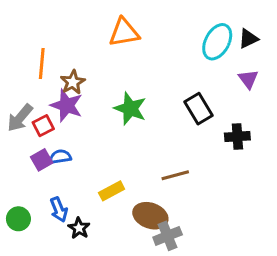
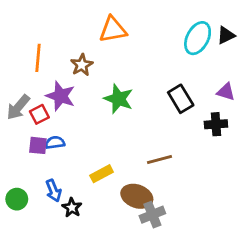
purple triangle: (248, 79) -> (226, 92), moved, turned -36
brown star: (73, 82) -> (82, 65), moved
purple square: (42, 160) -> (38, 145), turned 36

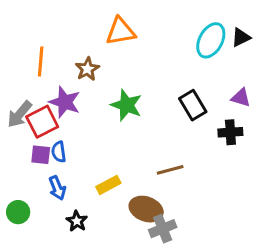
red square: (39, 114) -> (42, 122), size x1.5
blue semicircle: (55, 143) -> (59, 152), turned -90
blue arrow: (54, 191) -> (57, 188), moved

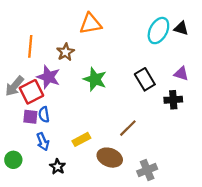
black triangle: (241, 37) -> (181, 28), turned 42
brown line: (170, 170) -> (128, 128), turned -30
gray cross: (163, 229) -> (147, 170), moved

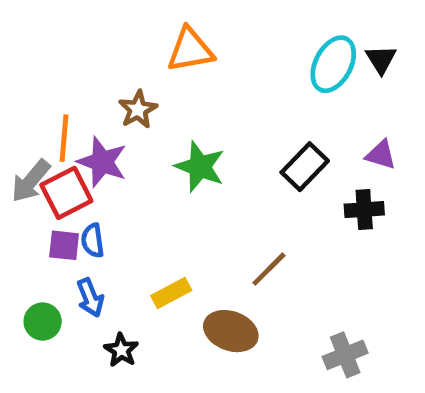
black triangle: (181, 28) -> (381, 59), turned 42
orange line: (30, 46) -> (64, 138), moved
black rectangle: (145, 79) -> (305, 167), turned 75
green circle: (13, 160) -> (43, 322), moved
gray cross: (147, 170) -> (345, 355), moved

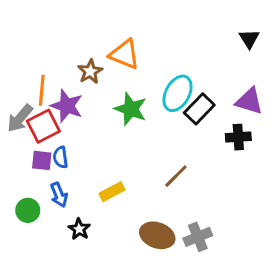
orange triangle: (190, 50) -> (124, 54), moved, turned 32
cyan ellipse: (333, 64) -> (178, 93), moved
purple triangle: (381, 155) -> (249, 101), size x1.4
brown ellipse: (231, 331) -> (157, 235), moved
gray cross: (345, 355) -> (198, 237), moved

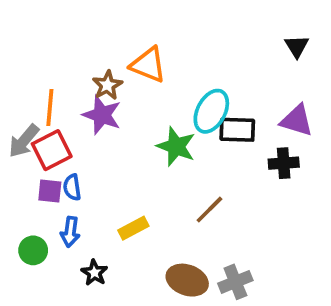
purple star: (67, 106) -> (102, 115), moved
green star: (131, 109) -> (176, 146), moved
black rectangle: (199, 109) -> (237, 130), turned 48
blue arrow: (59, 195) -> (70, 232), turned 30

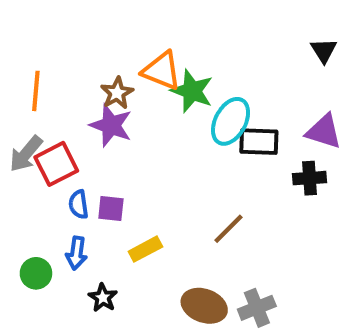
orange line: (50, 107) -> (36, 91), moved
green star: (176, 146) -> (192, 91), moved
purple square: (50, 191) -> (111, 208), moved

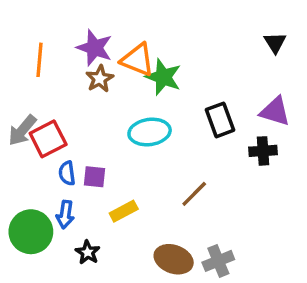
orange line: (36, 91) -> (39, 60), moved
cyan ellipse: (231, 121) -> (150, 132), moved, turned 54
purple star: (111, 125) -> (94, 48), moved
black rectangle: (259, 142) -> (220, 120), turned 68
green circle: (36, 273) -> (31, 232), size x1.6

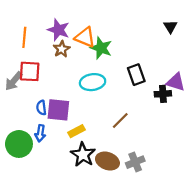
purple triangle: (275, 111) -> (176, 82), moved
red square: (48, 139) -> (30, 71), moved, turned 30
purple square: (94, 177) -> (58, 110), size x1.6
black star: (88, 252) -> (83, 155), moved, size x1.6

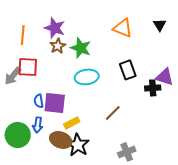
orange triangle: (85, 37) -> (123, 28), moved
green star: (101, 48) -> (81, 48), moved
brown ellipse: (107, 161) -> (61, 140), moved

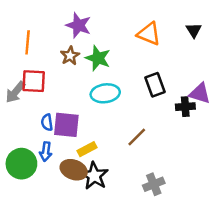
purple star: (55, 28) -> (78, 25), moved

